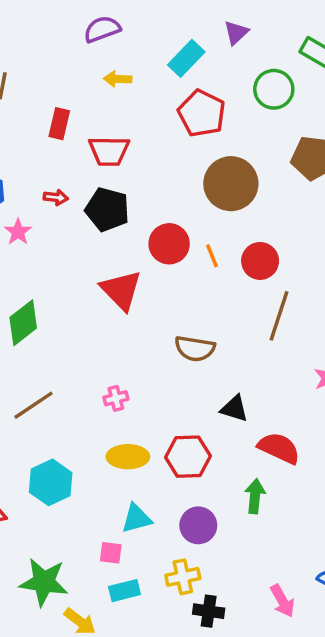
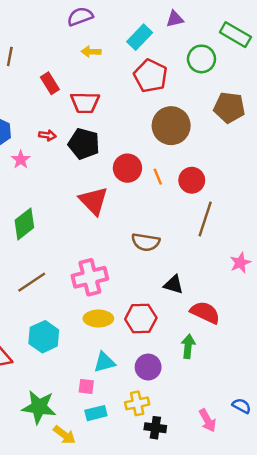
purple triangle: (236, 33) -> (175, 19), turned 30
red rectangle: (59, 124) -> (50, 83), turned -45
pink cross: (116, 398) -> (90, 277), size x2.0

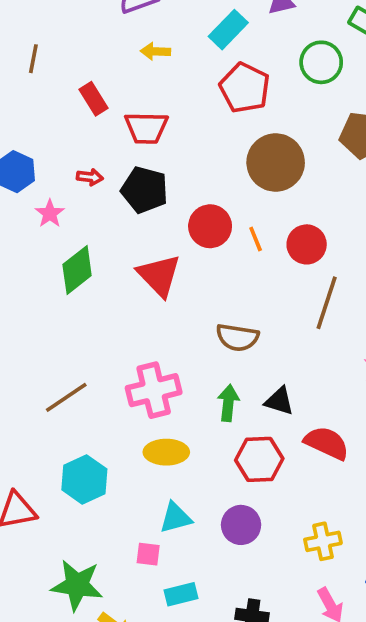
green diamond: (24, 224) -> (77, 270), moved
red hexagon: (141, 318) -> (259, 459), moved
green arrow: (188, 346) -> (228, 403), moved
yellow cross: (137, 403) -> (323, 541), moved
cyan rectangle: (96, 413) -> (181, 594), moved

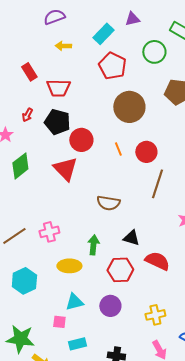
red arrow: (90, 177) -> (27, 115), turned 112
red circle: (210, 226) -> (81, 140), moved
pink cross: (154, 390) -> (49, 232), moved, size x0.7
green arrow: (228, 403) -> (93, 245), moved

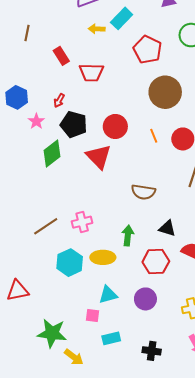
cyan rectangle: (103, 34) -> (122, 18), moved
black pentagon: (57, 122) -> (74, 124), moved
cyan hexagon: (24, 281) -> (70, 263), moved

